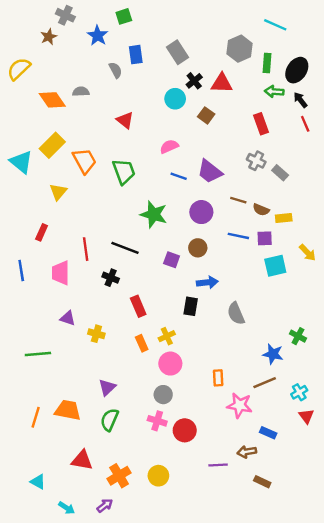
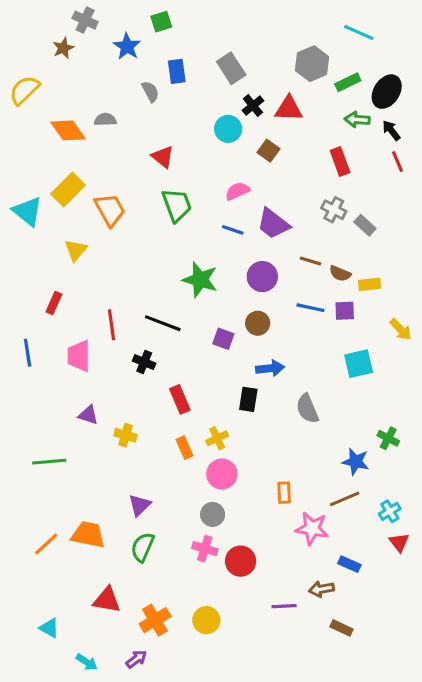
green rectangle: (267, 63) -> (348, 82), turned 60
pink semicircle: (169, 146) -> (237, 191), moved
green trapezoid: (124, 171) -> (177, 205), moved
cyan square: (275, 266) -> (359, 364), moved
orange line: (36, 417) -> (46, 544), turned 30

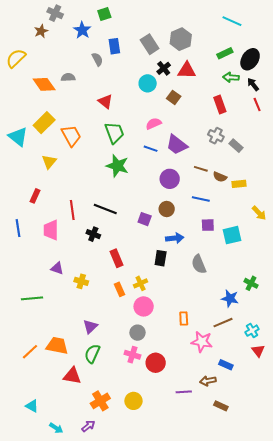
gray hexagon: (312, 64) -> (181, 39), moved
green star: (200, 280) -> (117, 166), moved
purple square: (345, 311) -> (208, 225), moved
red triangle: (107, 600) -> (72, 376), moved

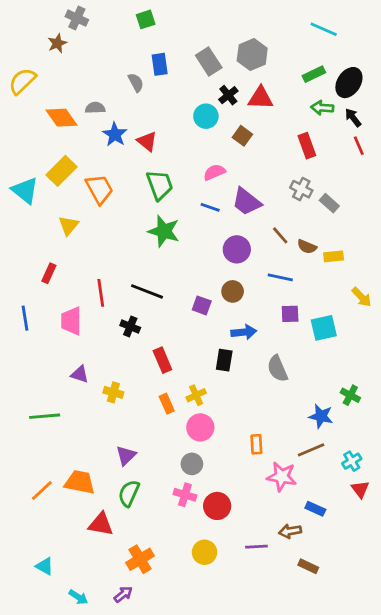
blue star: (82, 30) -> (115, 134), moved
brown line: (201, 169) -> (280, 235), turned 32
yellow circle: (133, 401) -> (205, 552), moved

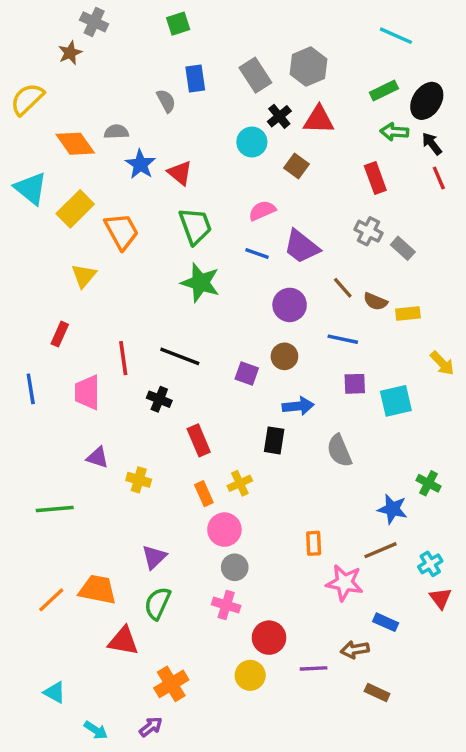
cyan triangle: (25, 190) -> (31, 188), moved
pink circle: (200, 427) -> (224, 530), moved
red circle: (217, 506) -> (269, 638), moved

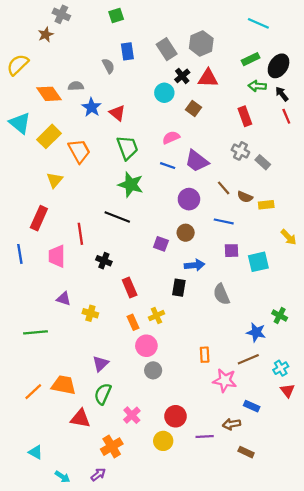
red rectangle: (60, 334) -> (39, 218), size x1.5
black line: (180, 356) -> (117, 217), moved
pink cross: (226, 605) -> (132, 415), moved, turned 30

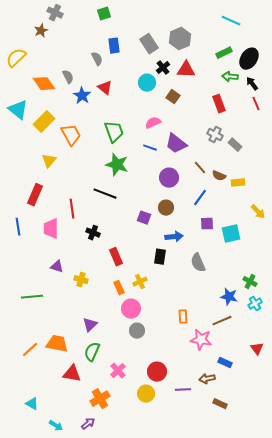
gray semicircle: (76, 86) -> (68, 77), turned 64
red triangle: (117, 113) -> (105, 88), moved
blue line: (224, 221) -> (200, 198), turned -66
cyan cross: (281, 368) -> (255, 304), moved

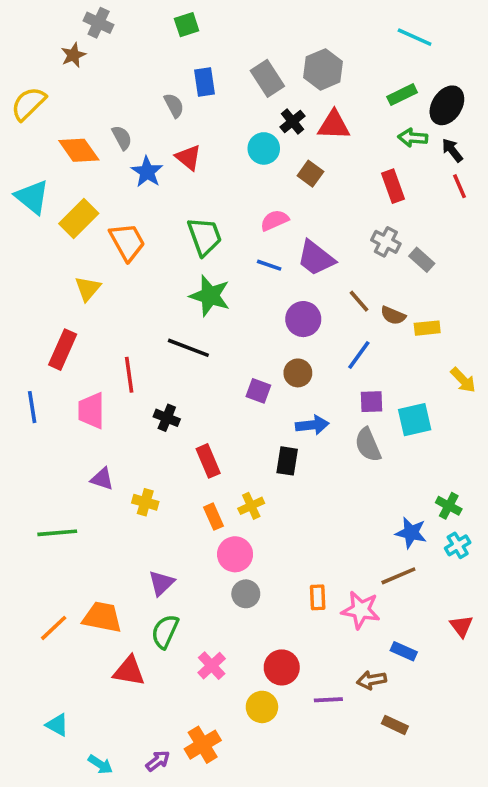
gray semicircle: (198, 263) -> (368, 445), moved
orange rectangle: (183, 317) -> (318, 597), moved
orange cross: (100, 399) -> (203, 745), moved

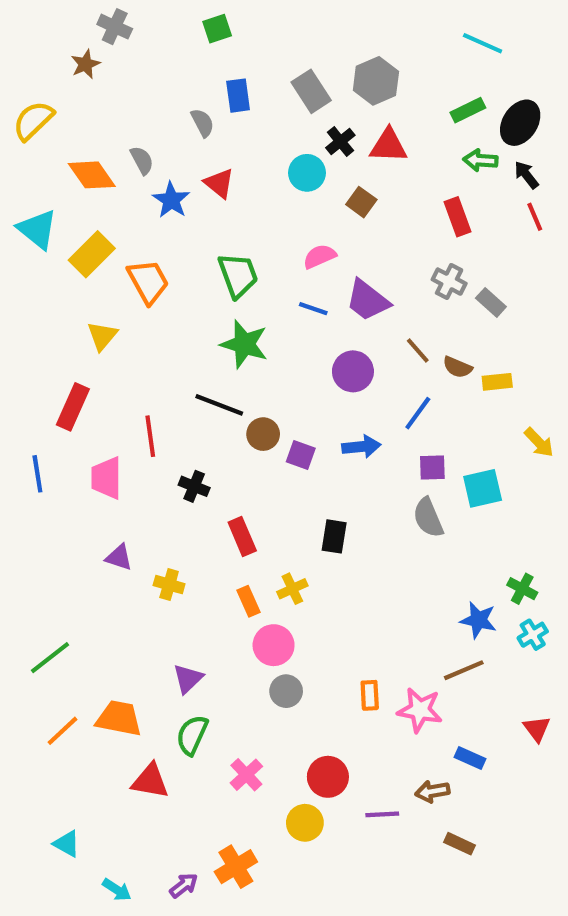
brown circle: (298, 373) -> (263, 434), moved
blue arrow: (312, 425) -> (361, 447), moved
green line: (57, 533) -> (50, 658), moved, turned -33

